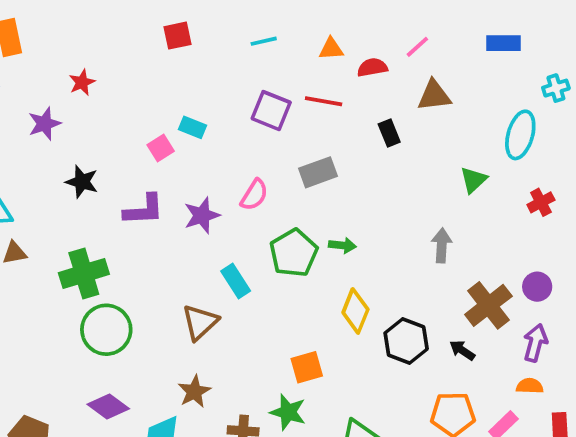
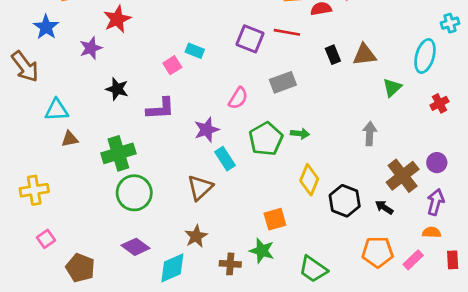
red star: (82, 82) -> (117, 19), size x1.5
brown triangle: (434, 96) -> (364, 55), moved
purple star: (202, 215) -> (207, 130), moved

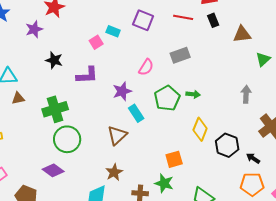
purple square: (250, 39) -> (143, 20), moved
black rectangle: (333, 55) -> (213, 20), moved
black arrow: (384, 207) -> (253, 158), moved
purple diamond: (136, 247) -> (53, 170), moved

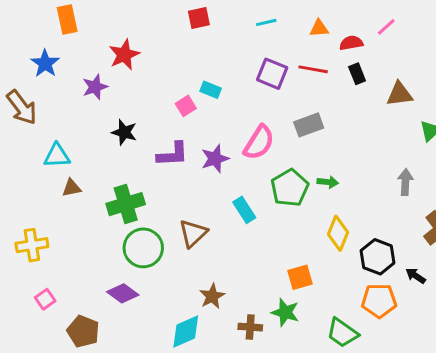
purple square: (143, 20) -> (272, 74), moved
pink semicircle: (146, 67) -> (259, 143), size x1.4
purple star: (122, 91) -> (215, 159), moved
brown triangle: (117, 135) -> (193, 233), moved
orange pentagon: (252, 184) -> (379, 301), moved

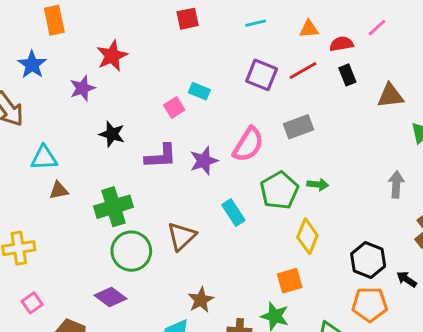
red line: (313, 69) -> (303, 70), turned -40
yellow diamond: (338, 233) -> (307, 236), moved

